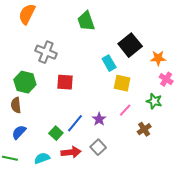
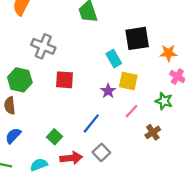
black square: (130, 45) -> (137, 38), turned 30
purple star: (99, 119) -> (108, 91), moved
blue line: (75, 123) -> (91, 123), moved

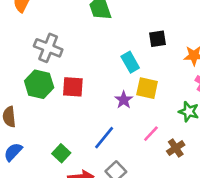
black square: (137, 38) -> (157, 39), size x0.6
green hexagon: (20, 80) -> (39, 84), moved
pink line: (132, 111) -> (151, 134), moved

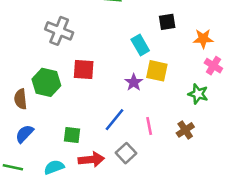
green hexagon: (39, 84) -> (46, 82), moved
pink line: (151, 134) -> (149, 126), moved, turned -54
green square: (61, 153) -> (72, 135), turned -36

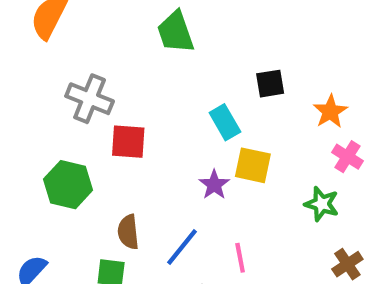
orange star: (203, 39) -> (330, 112), turned -30
red square: (84, 69) -> (128, 142), moved
brown semicircle: (21, 99) -> (128, 232), moved
brown cross: (185, 130) -> (347, 264), moved

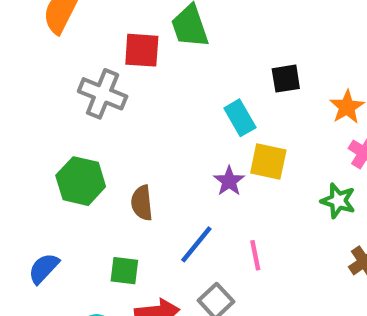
red square: (128, 142) -> (142, 50), moved
brown semicircle: (128, 232) -> (142, 203), moved

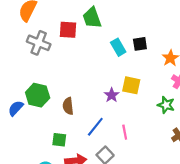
gray cross: (103, 94) -> (39, 43), moved
cyan rectangle: (240, 118) -> (118, 47), moved
blue semicircle: (44, 268) -> (16, 108), moved

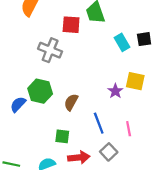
gray cross: (39, 43) -> (50, 50), moved
brown semicircle: (68, 106) -> (71, 102), turned 35
blue line: (95, 127) -> (99, 123), turned -60

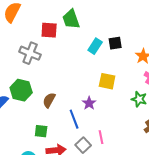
cyan rectangle: (122, 42) -> (95, 46), turned 63
purple star: (115, 91) -> (89, 103), moved
pink line: (129, 129) -> (101, 137), moved

